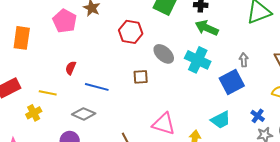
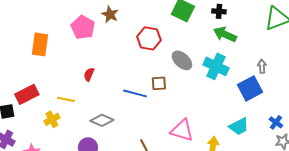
blue line: (97, 87) -> (135, 93), moved

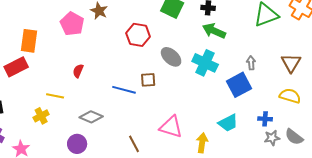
red rectangle: (27, 94) -> (16, 67), moved
blue cross: (276, 122) -> (265, 119), turned -32

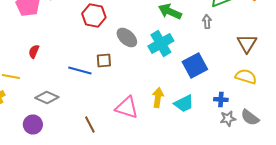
cyan cross: (205, 63) -> (161, 44), turned 35
gray arrow: (251, 63) -> (207, 22), moved
yellow arrow: (202, 143) -> (158, 98), moved

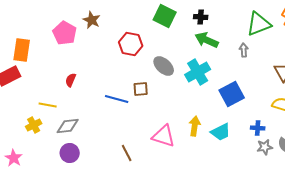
gray diamond: (47, 98) -> (68, 126), moved, turned -30

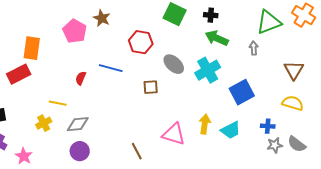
blue line: (117, 99) -> (111, 68), moved

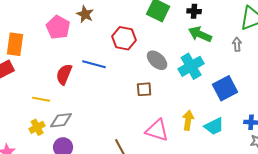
red semicircle: (81, 78) -> (64, 74), size x1.5
brown square: (151, 87) -> (144, 89), moved
yellow cross: (44, 123) -> (37, 127), moved

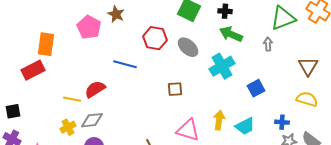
gray ellipse: (157, 60) -> (188, 47), moved
red semicircle: (64, 74) -> (95, 89), moved, turned 35
blue square: (225, 88) -> (256, 88), size x0.7

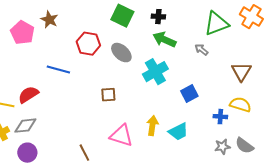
gray arrow: (268, 44) -> (201, 50), turned -48
blue cross: (282, 122) -> (220, 117), moved

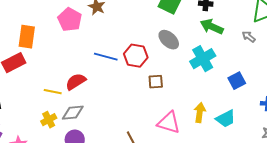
red hexagon: (88, 44) -> (136, 56), moved

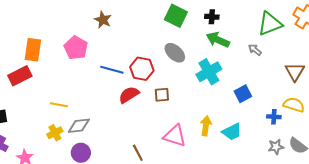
pink pentagon: (70, 20) -> (76, 48), moved
red semicircle: (76, 82) -> (129, 95), moved

